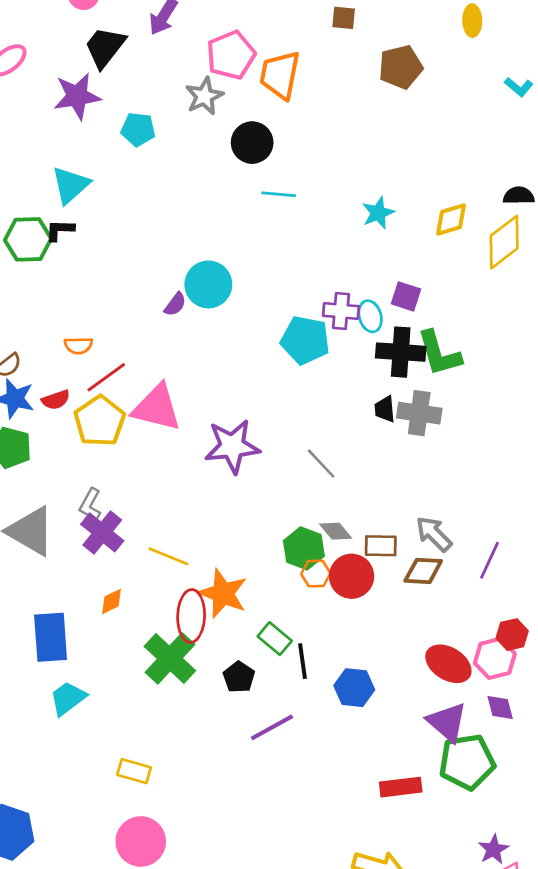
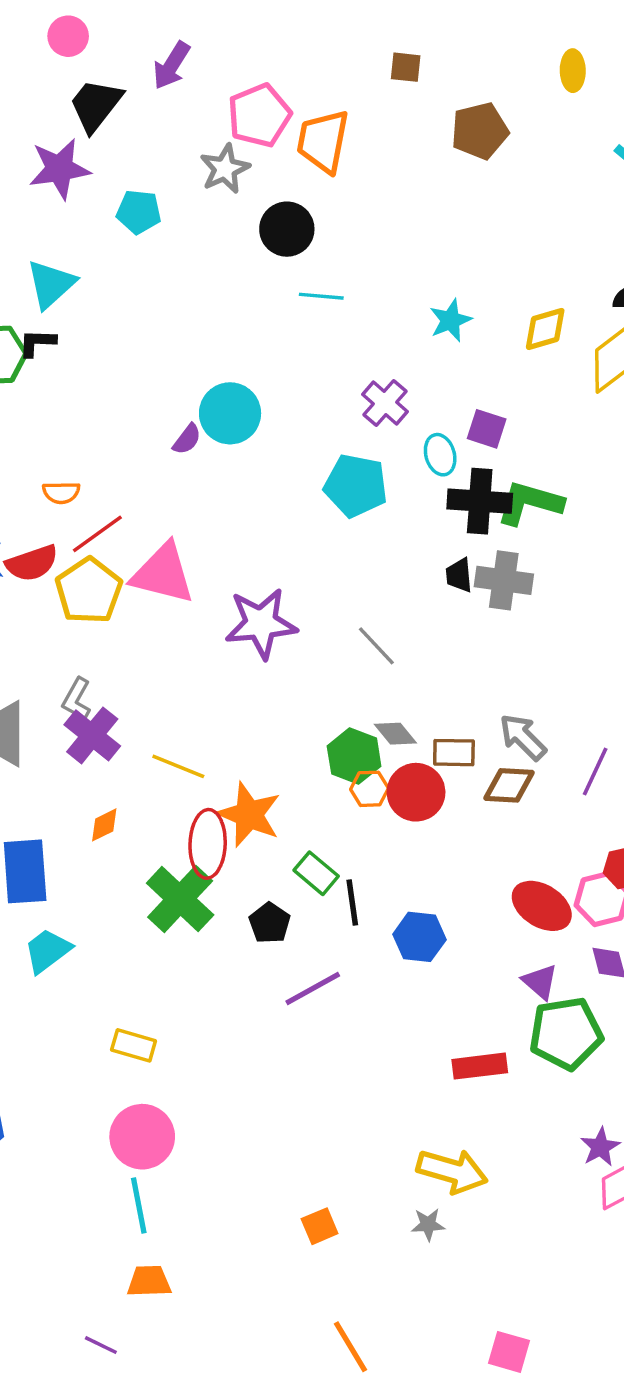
purple cross: (341, 311) -> (385, 403), moved, turned 36
green L-shape: (439, 353) -> (530, 503), turned 122
red semicircle: (56, 400) -> (32, 563), size x1.4
purple triangle: (447, 722) -> (540, 982), size x0.7

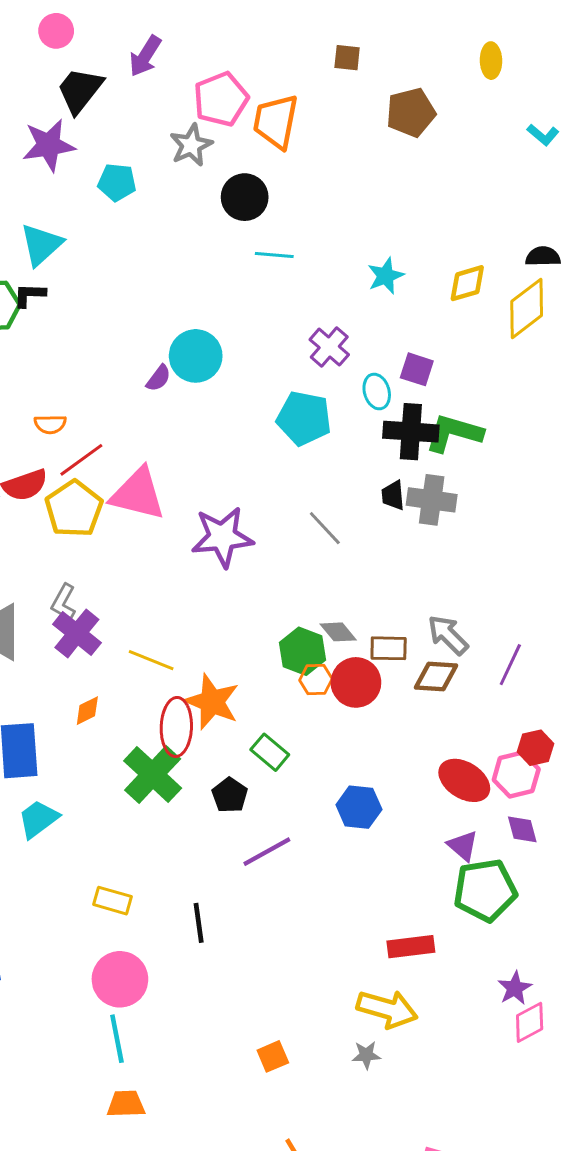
gray line: (376, 646) -> (325, 528), moved
black line: (352, 902) -> (199, 923), moved
red rectangle: (480, 1066) -> (411, 947), moved

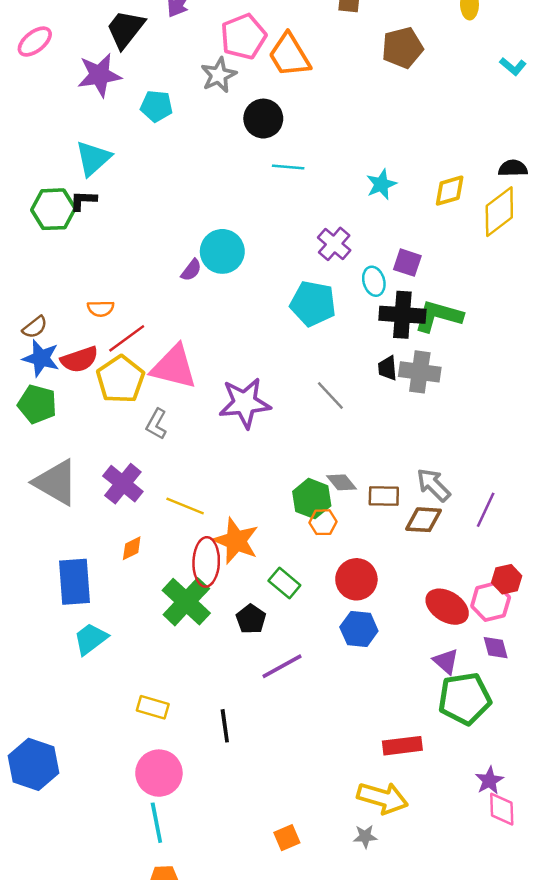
orange trapezoid: (276, 121) -> (289, 55), turned -42
gray L-shape: (64, 602) -> (156, 424), moved
red circle: (356, 682) -> (356, 579), moved
pink diamond: (530, 1022) -> (502, 809), turned -64

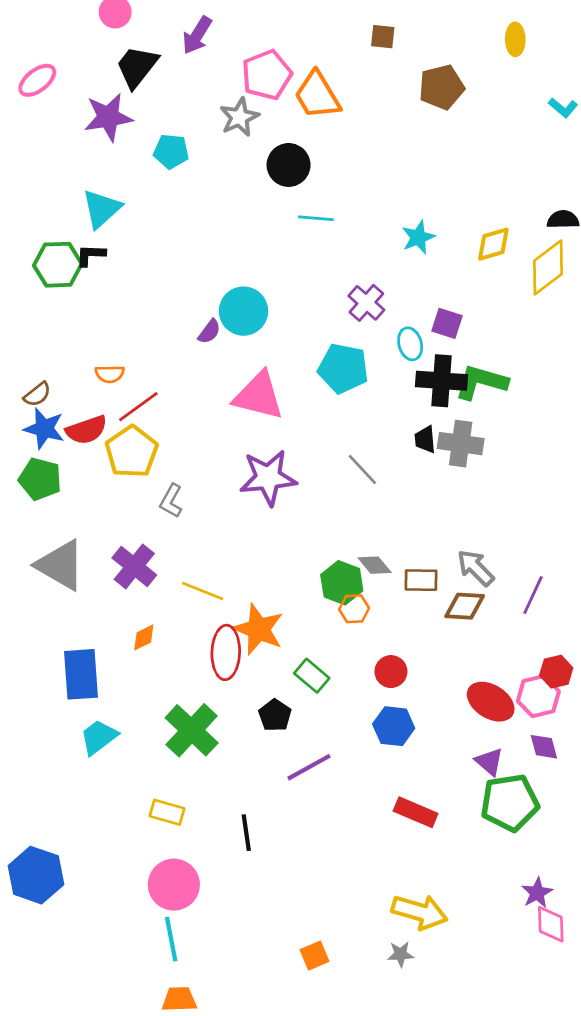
pink triangle: (174, 367) -> (259, 396), moved
red circle: (356, 579) -> (391, 672), size x0.7
green cross: (186, 602) -> (192, 730), moved
red rectangle: (402, 746) -> (416, 812), moved, turned 30

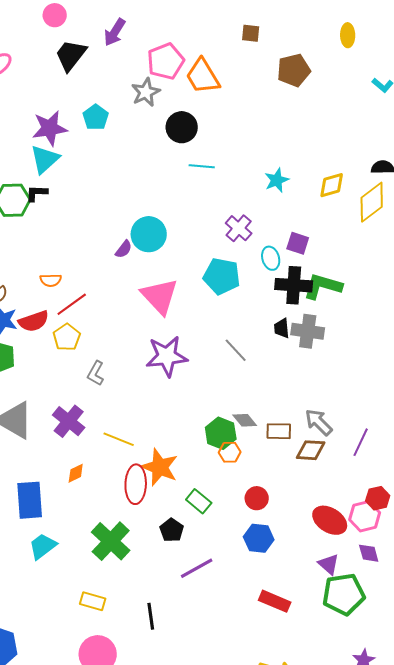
purple star: (108, 117) -> (50, 128), moved
cyan pentagon: (171, 151) -> (96, 117), turned 30
pink triangle: (259, 396) -> (160, 296), turned 33
yellow pentagon: (132, 452) -> (67, 337), size x0.7

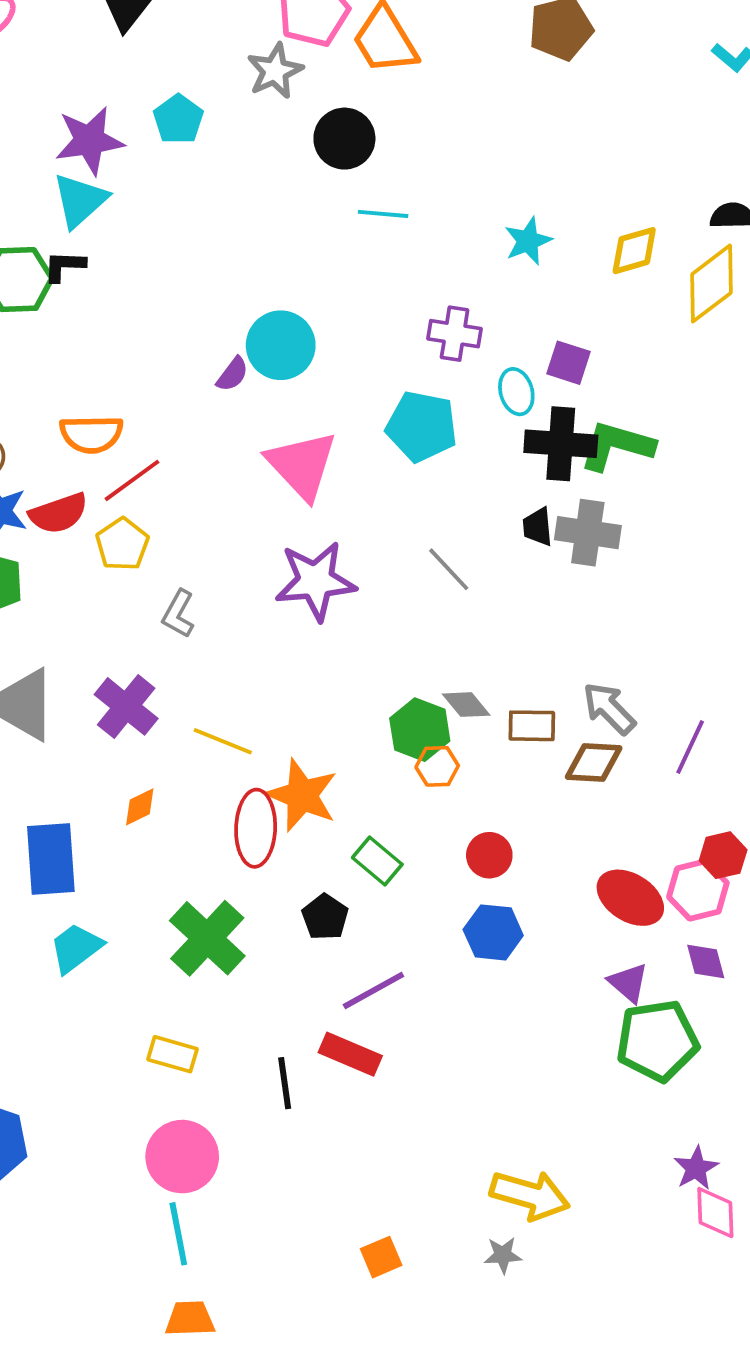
purple cross: (239, 228) -> (455, 334), turned -32
orange semicircle: (51, 280) -> (91, 434), size x1.5
red rectangle: (275, 601) -> (350, 1054), moved

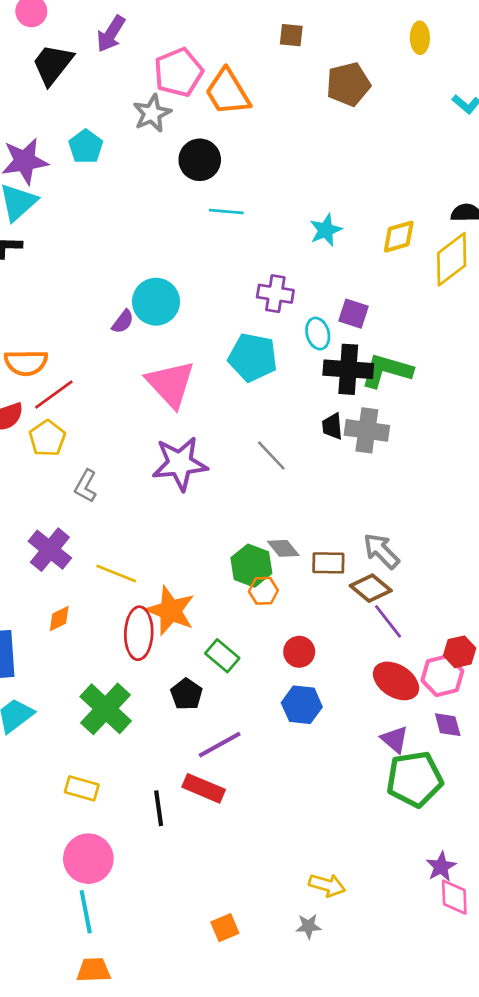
purple line: (690, 747) -> (388, 621), moved, turned -63
brown diamond: (594, 762) -> (371, 588), turned 36
yellow arrow: (530, 1195) -> (327, 885), size x0.7

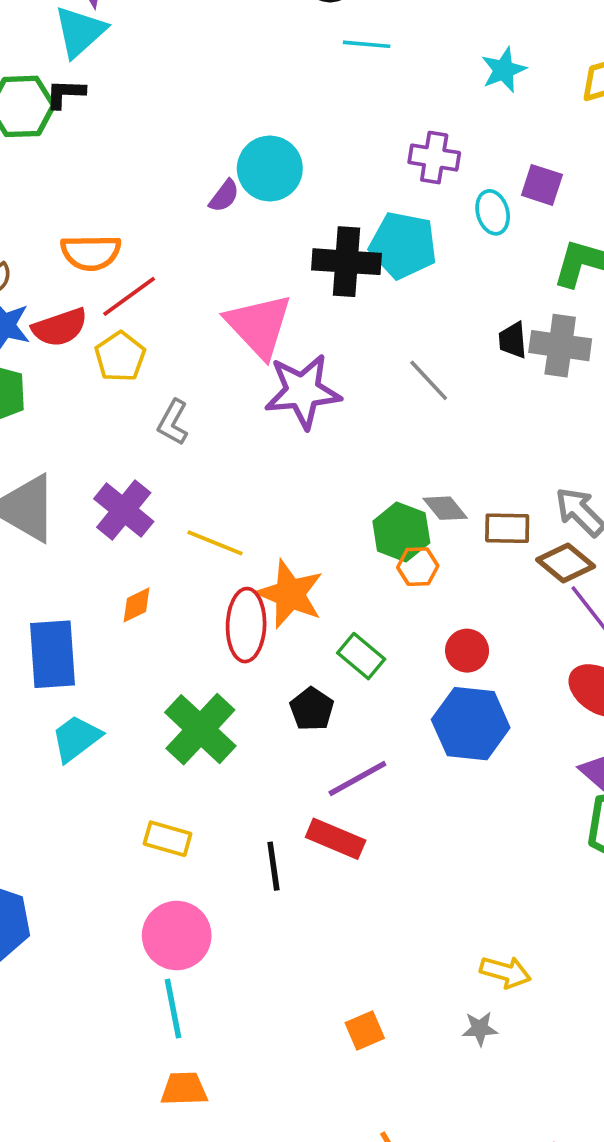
black cross: (348, 369) -> (347, 262), moved
pink triangle: (171, 384) -> (259, 326), moved
blue hexagon: (302, 705) -> (471, 724), size x1.4

